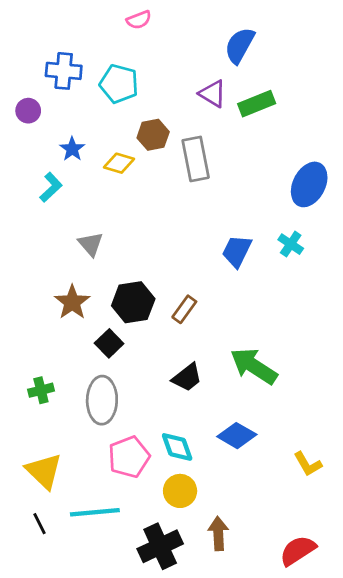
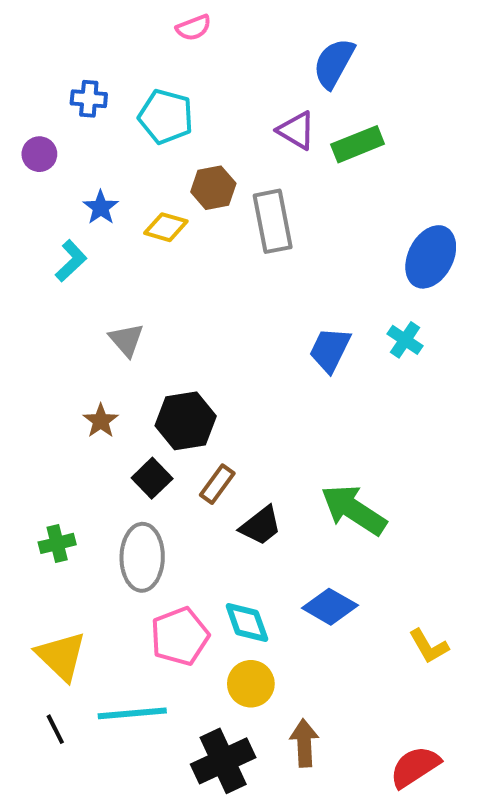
blue cross: (64, 71) -> (89, 99), size x0.7
brown star: (72, 302) -> (101, 421), size x0.7
brown rectangle: (184, 309) -> (217, 484), moved

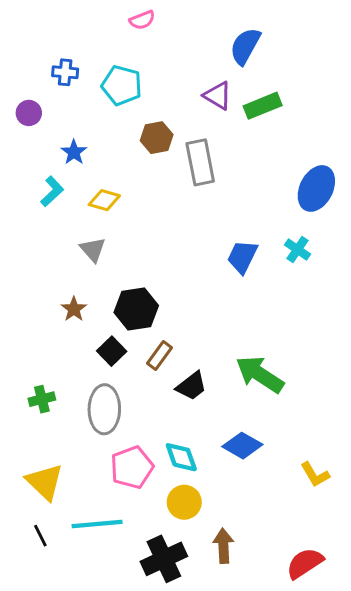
yellow diamond: (166, 227) -> (104, 200), moved

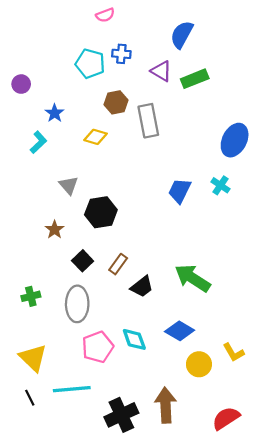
blue cross: (65, 72) -> (121, 54), moved
yellow diamond: (104, 200) -> (96, 137), moved
black hexagon: (136, 309) -> (101, 212), moved
yellow circle: (184, 502) -> (199, 364), moved
brown arrow: (223, 546) -> (166, 405), size x1.4

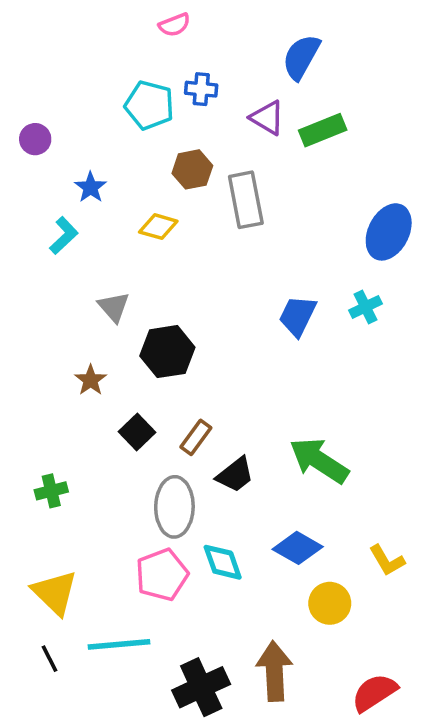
cyan cross: (221, 185) -> (365, 307), turned 30
gray ellipse: (77, 304) -> (174, 507), moved
yellow L-shape: (233, 352) -> (387, 560), moved

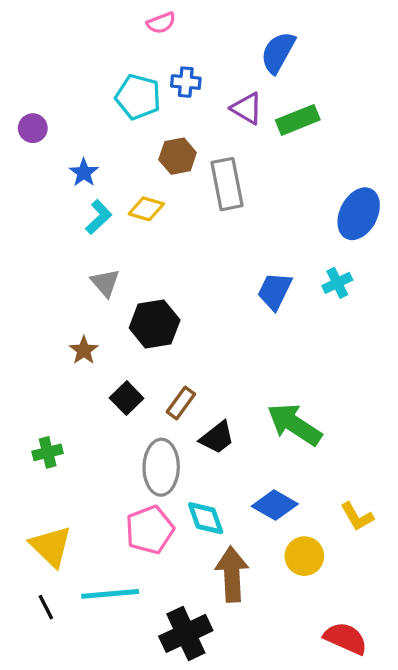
cyan L-shape: (64, 236) -> (99, 217), moved
brown arrow: (274, 671) -> (232, 574), moved
red semicircle: (374, 693) -> (345, 638), turned 57

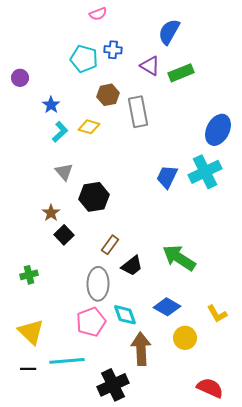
cyan cross: (337, 283) -> (205, 172), size x1.8
black square: (127, 398) -> (64, 235), moved
black line: (46, 607) -> (28, 369), turned -63

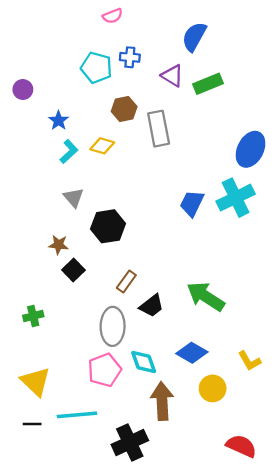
brown star: (51, 213) -> (59, 245), turned -30

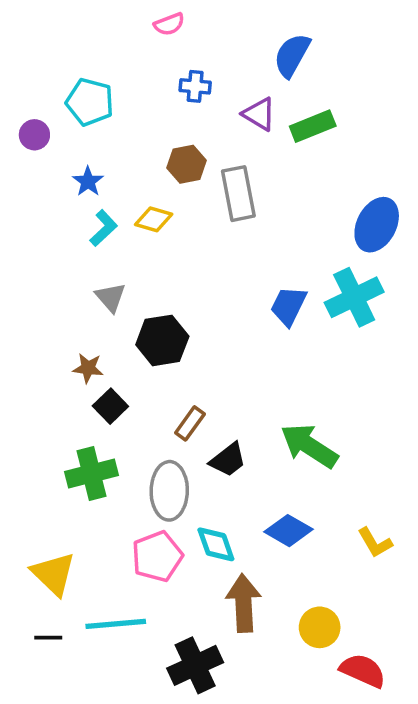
cyan pentagon: (96, 68) -> (90, 102), moved
green cross: (33, 316) -> (91, 474), moved, size x1.6
yellow circle: (213, 388) -> (320, 627), moved

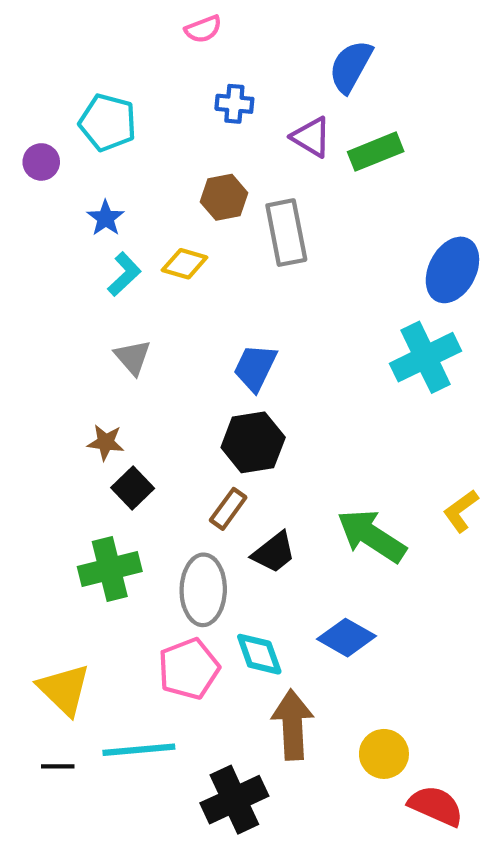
blue trapezoid: (289, 306) -> (255, 368), moved
black hexagon: (162, 340) -> (253, 442), moved
yellow L-shape: (375, 543) -> (461, 511), moved, turned 84

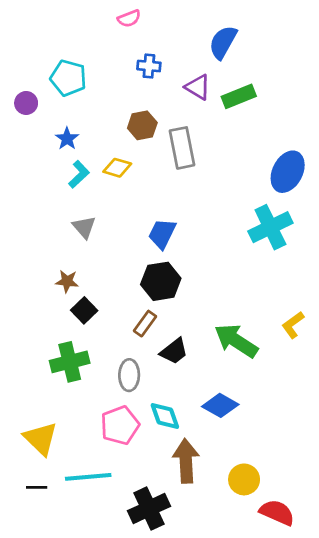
gray ellipse: (203, 590) -> (129, 375), size x0.7

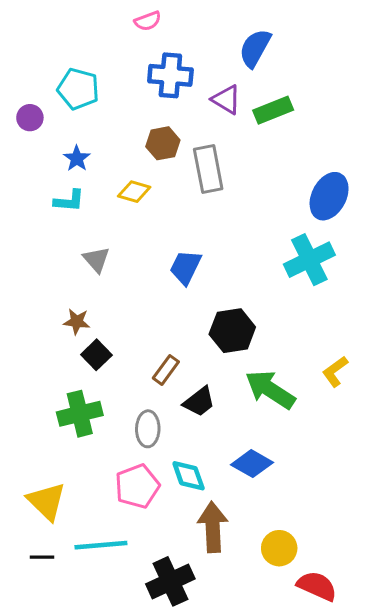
blue cross: (149, 66) -> (170, 75), size x1.6
cyan L-shape: (79, 174) -> (69, 201), moved, turned 48
black hexagon: (161, 281) -> (232, 331), moved

